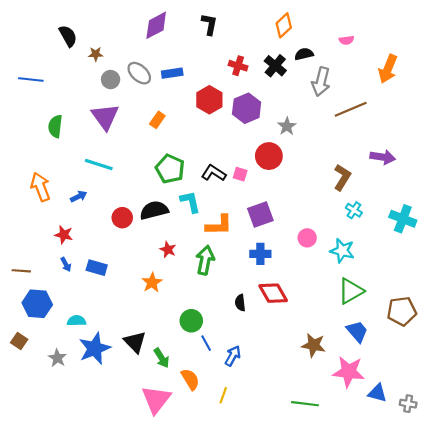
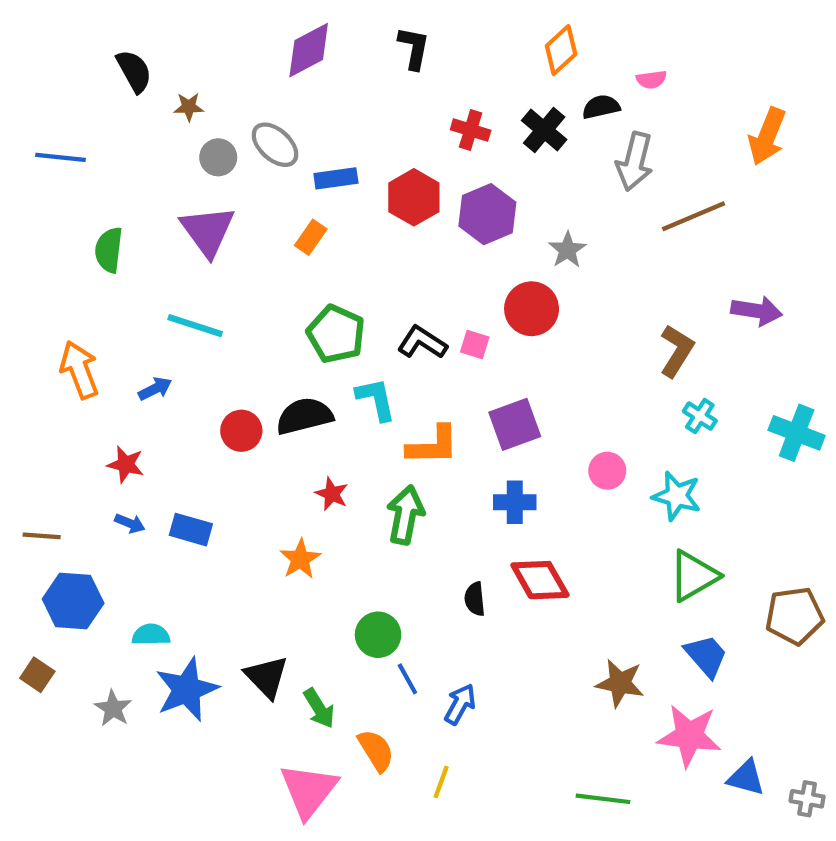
pink semicircle: (346, 40) -> (651, 80), moved
blue rectangle: (172, 73) -> (336, 178), moved
blue arrow: (66, 264) -> (130, 523), turned -40

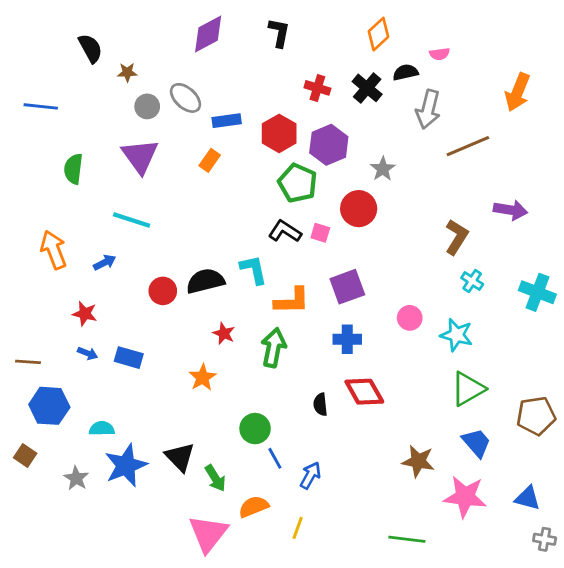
green pentagon: (336, 334) -> (298, 183), moved
orange semicircle: (376, 750) -> (254, 507), turned -80
blue triangle: (746, 778) -> (528, 498), moved

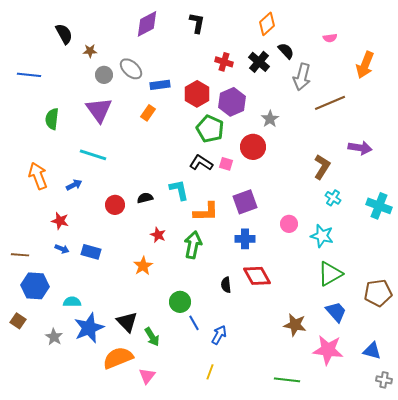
pink semicircle: (440, 54) -> (330, 38), moved
black semicircle: (405, 72) -> (286, 51), turned 60
black semicircle: (205, 281) -> (145, 198), size x0.6
orange semicircle: (254, 507) -> (118, 358), moved, size x1.4
pink triangle: (208, 534) -> (147, 376), size x0.6

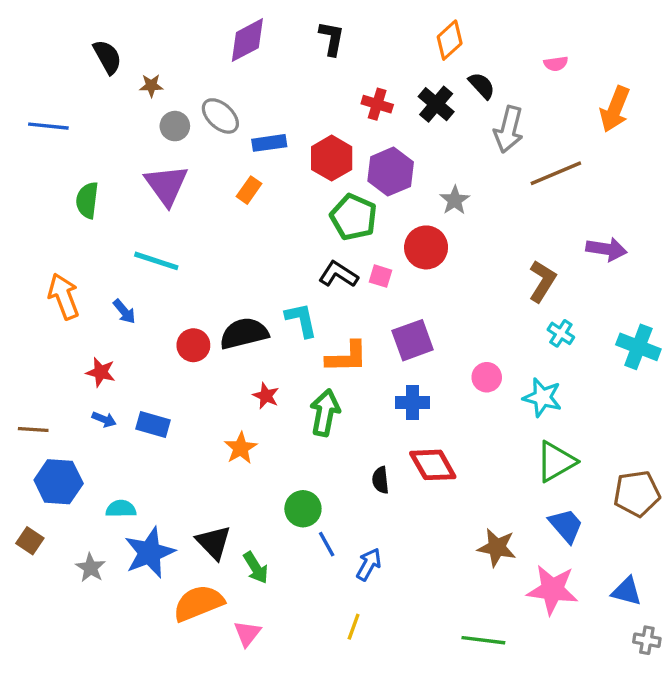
blue arrow: (74, 185) -> (124, 311), turned 77
black semicircle: (145, 198) -> (244, 333), size x1.8

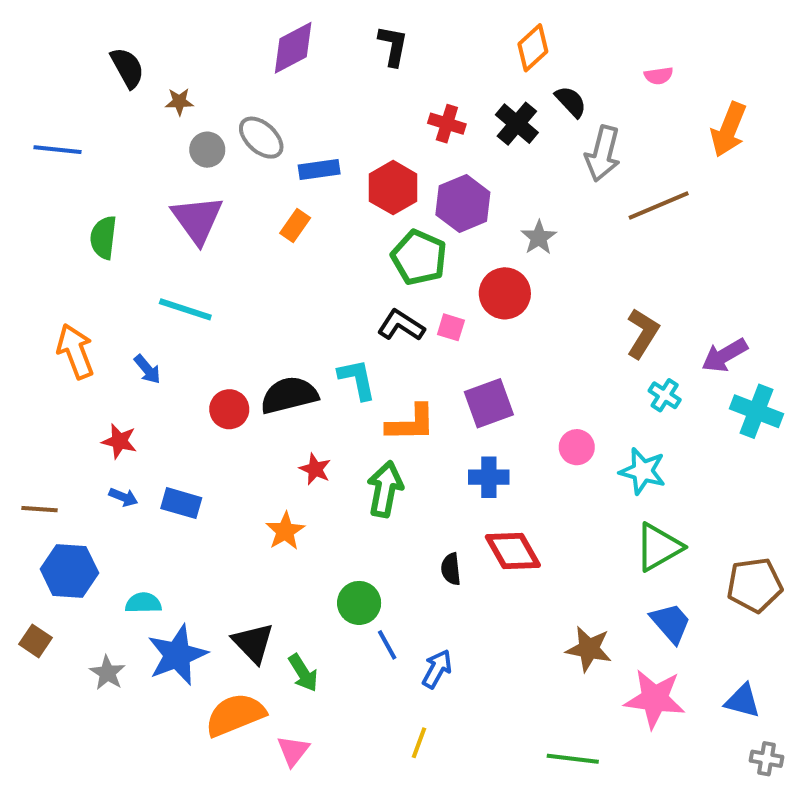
purple arrow: (606, 249) -> (725, 355), moved, turned 141

